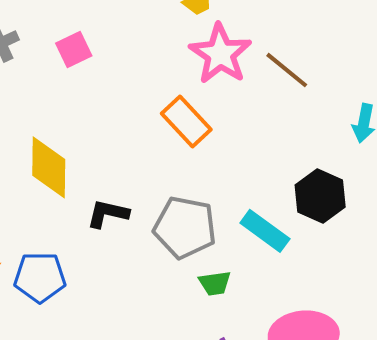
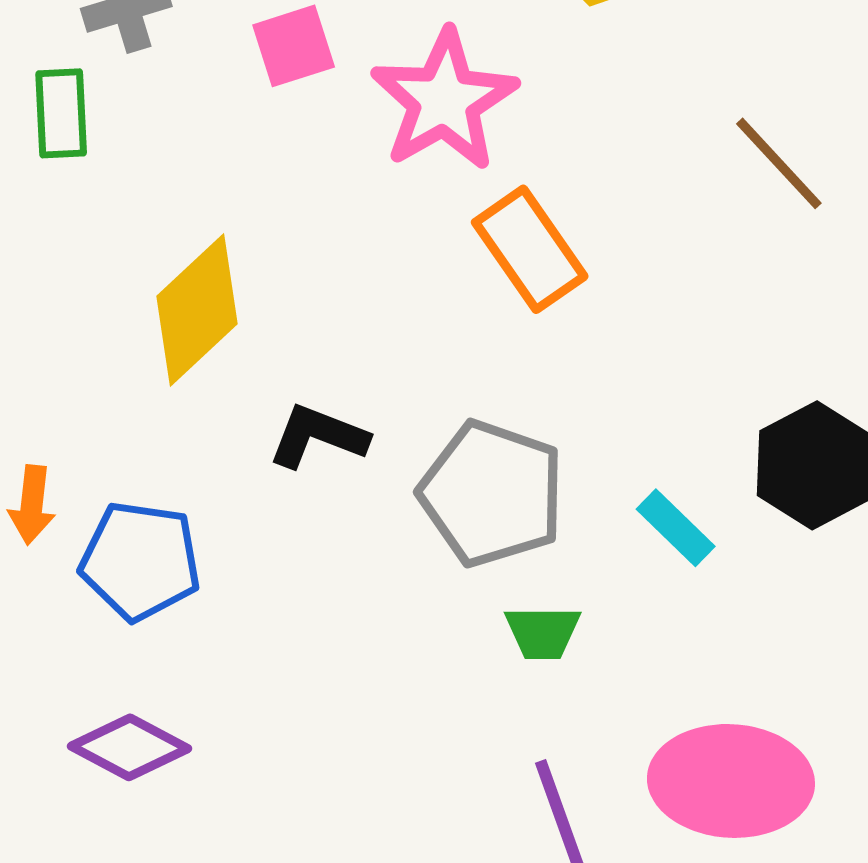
pink star: (220, 54) -> (444, 100), moved
yellow diamond: (49, 167) -> (197, 310), turned 38
cyan rectangle: (265, 231) -> (676, 528), size x0.7

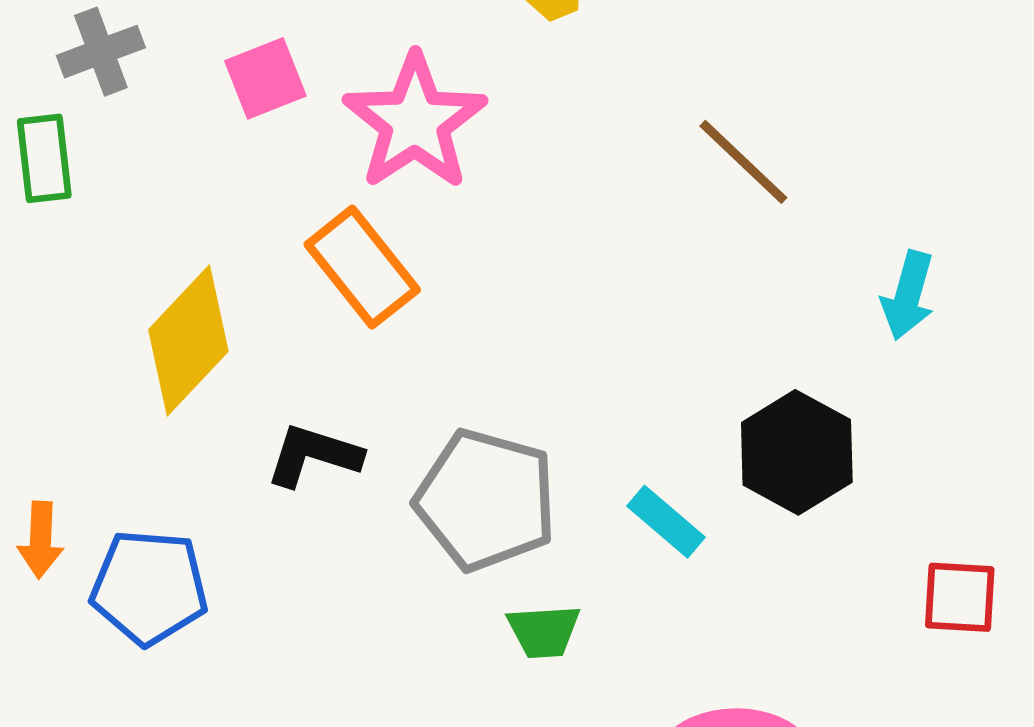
orange rectangle: (530, 249) -> (362, 267), moved

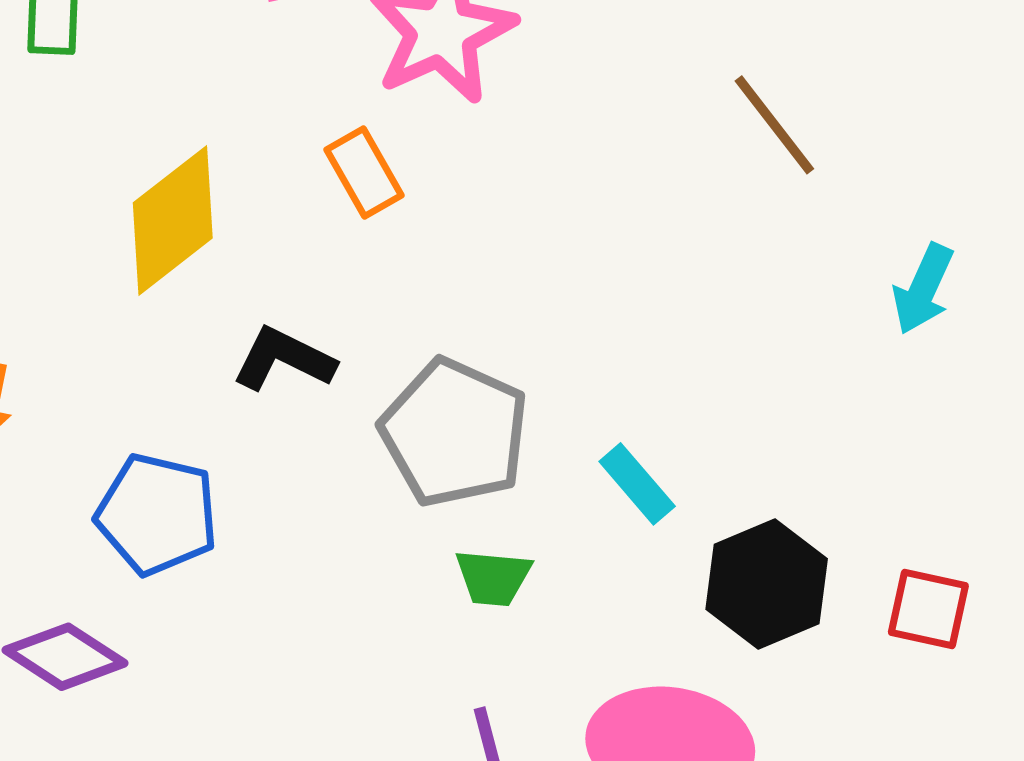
orange rectangle: (362, 267) -> (364, 172), size x0.7
black hexagon: (797, 452) -> (767, 584), moved
blue pentagon: (149, 587) -> (157, 514), moved

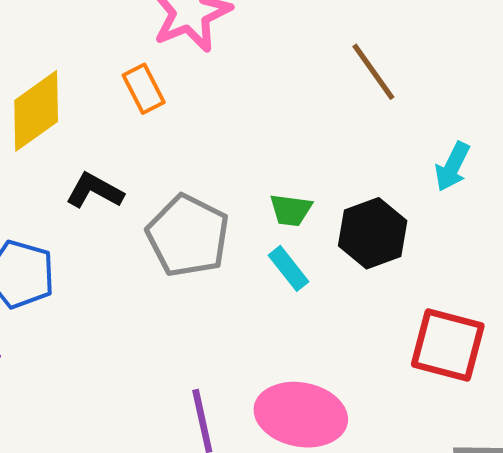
green trapezoid: (493, 578) -> (291, 210), moved
black hexagon: (767, 584) -> (373, 233), moved
red square: (928, 609) -> (448, 345), size x1.6

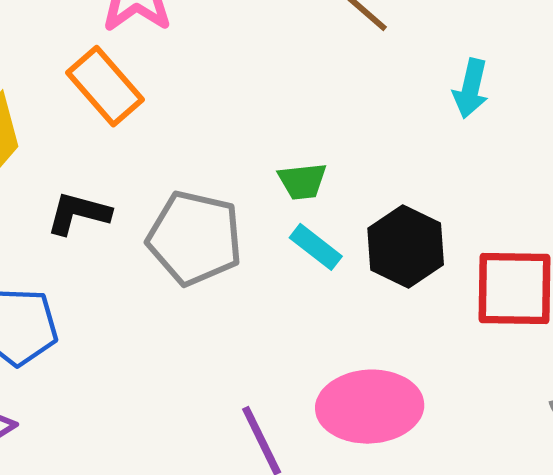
orange rectangle: (144, 89) -> (105, 86), size x1.4
black hexagon: (373, 233) -> (406, 247), moved

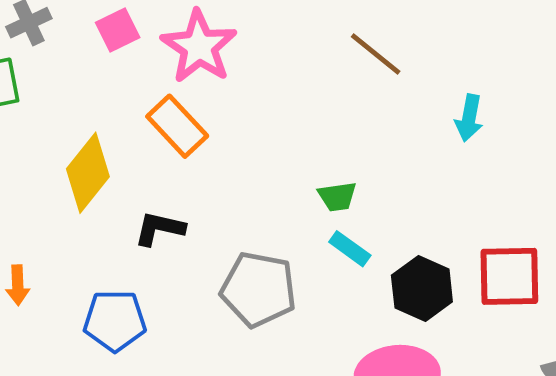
gray pentagon: (195, 238) -> (259, 289), moved
black hexagon: (406, 247) -> (422, 289), moved

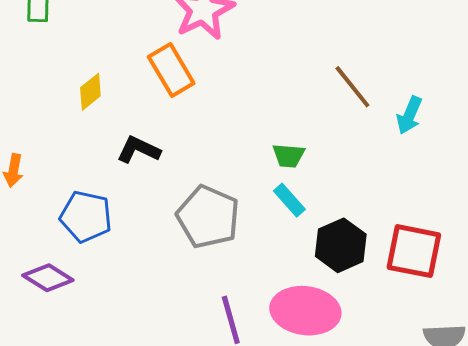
brown line: (376, 54) -> (352, 87), moved
yellow diamond: (88, 173) -> (90, 92), size x0.6

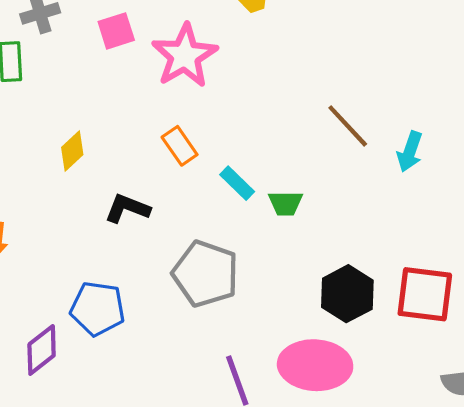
orange rectangle: (171, 70) -> (180, 146), moved, size x0.7
cyan rectangle: (289, 200) -> (237, 183), moved
blue pentagon: (86, 217) -> (98, 309), moved
purple diamond: (48, 278) -> (42, 350), turned -66

